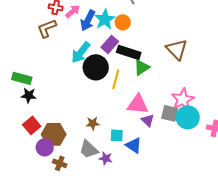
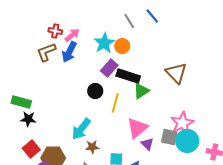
blue arrow: (88, 20) -> (69, 52), moved
cyan arrow: (81, 52) -> (81, 129), moved
black circle: (96, 67) -> (95, 91), size x0.6
pink triangle: (138, 104) -> (137, 128), turned -45

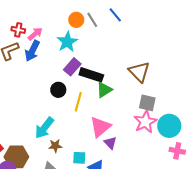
orange circle: (122, 46) -> (76, 20), moved
gray square: (169, 137) -> (147, 103), moved
cyan circle: (187, 141) -> (169, 126), moved

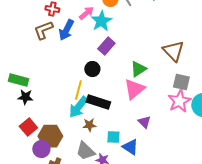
pink arrow: (35, 34) -> (86, 13), moved
black rectangle: (91, 75) -> (98, 102), moved
yellow line: (78, 102) -> (78, 90), moved
pink triangle: (100, 127) -> (134, 89), moved

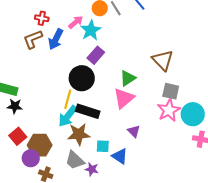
black circle: (92, 69) -> (82, 78), size x1.6
brown star: (89, 125) -> (79, 134), size x1.6

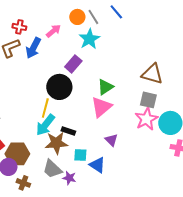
cyan star: (91, 30) -> (89, 39), moved
brown triangle: (163, 60) -> (152, 74), moved, turned -30
black rectangle: (88, 111) -> (68, 131), moved, size x0.6

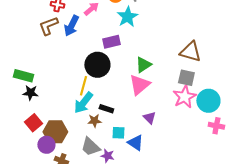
purple rectangle: (73, 64) -> (111, 42), turned 36
brown star: (56, 143) -> (94, 121), size x0.6

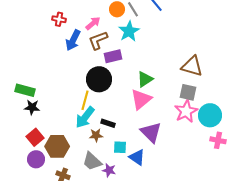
brown L-shape: (48, 26) -> (98, 40), moved
purple triangle: (149, 118) -> (151, 132), size x1.6
purple circle: (46, 145) -> (36, 159), moved

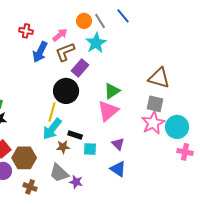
purple rectangle: (113, 56) -> (80, 68), turned -36
purple triangle: (151, 132) -> (118, 144), size x0.6
cyan square: (120, 147) -> (90, 149), moved
blue triangle: (137, 157) -> (118, 169), moved

